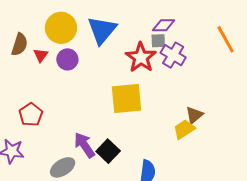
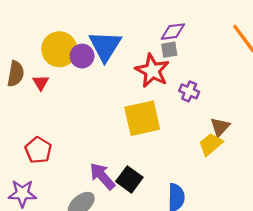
purple cross: (173, 55) -> (189, 91), moved, size x0.7
purple circle: (67, 59) -> (82, 56), moved

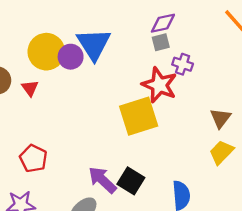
red star: (152, 71) -> (159, 85), moved
purple cross: (189, 91) -> (183, 64), moved
yellow trapezoid: (211, 144) -> (221, 152), moved

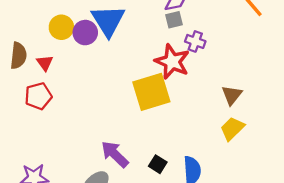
yellow circle: (46, 52) -> (61, 27), size x0.7
red pentagon: (33, 158) -> (38, 96), moved, turned 30
black square: (131, 181) -> (158, 164), moved, size x0.7

